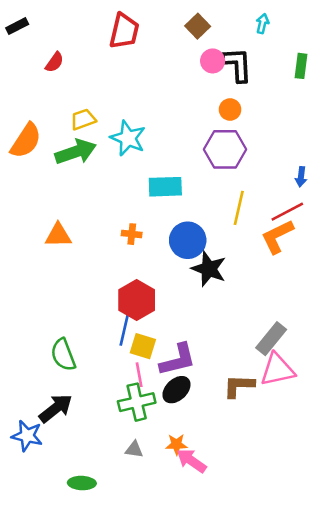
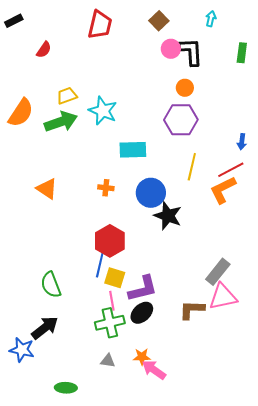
orange triangle: (58, 235) -> (47, 189), turned 35

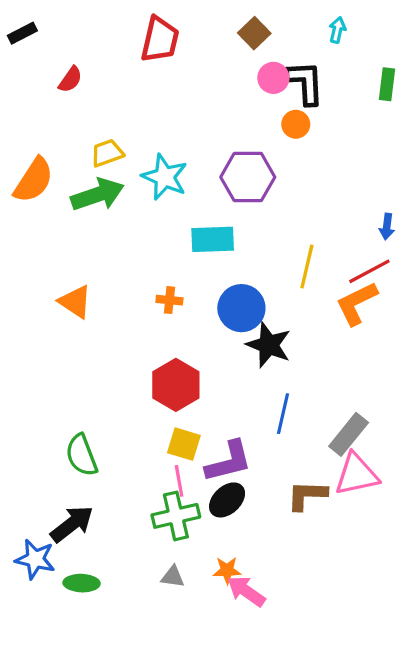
orange circle: (185, 88) -> (296, 124), moved
purple hexagon: (181, 120) -> (248, 177), moved
blue line: (100, 265) -> (283, 414), moved
green ellipse: (66, 388) -> (82, 583), moved

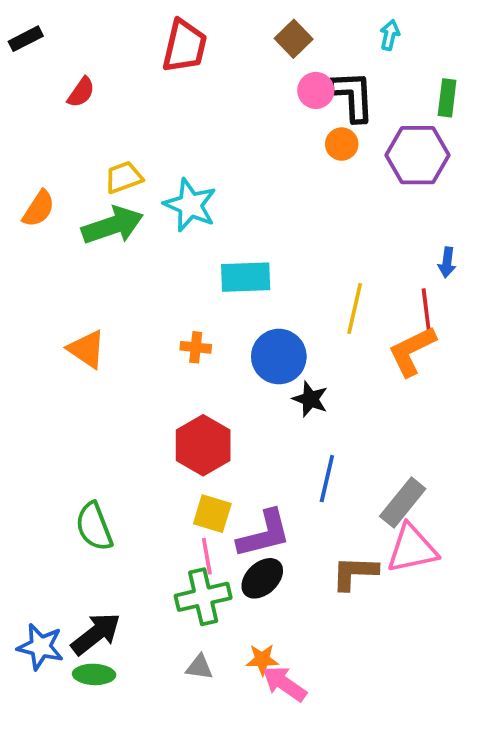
purple hexagon: (248, 177) -> (417, 155), moved
orange semicircle: (34, 180) -> (39, 209), size x0.7
red line: (369, 271) -> (427, 314), turned -69
black star: (269, 345) -> (310, 399), size x0.7
black arrow: (72, 524) -> (96, 634), moved

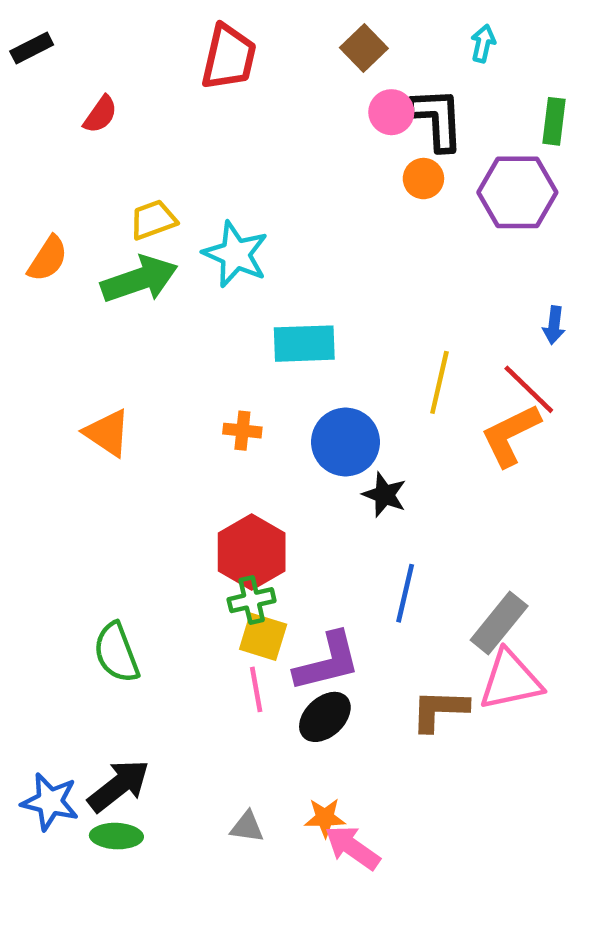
red line: (427, 314) -> (529, 389), turned -39
green cross: (203, 597) -> (252, 600), moved, size x0.7

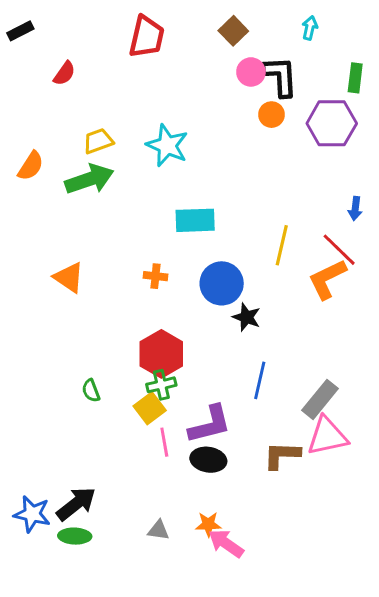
cyan star: (236, 254) -> (167, 145), moved
yellow square: (263, 637) -> (150, 408), moved, turned 36
green semicircle: (116, 653) -> (91, 391), moved, size x0.6
black ellipse: (325, 717) -> (208, 460), turned 52

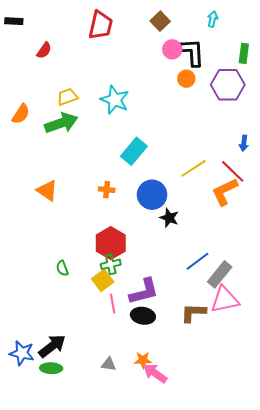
black rectangle: (20, 31) -> (14, 21), turned 30
cyan rectangle: (195, 220) -> (134, 151), turned -48
yellow line: (282, 245) -> (193, 168), turned 44
blue line: (260, 380) -> (197, 261), moved, turned 40

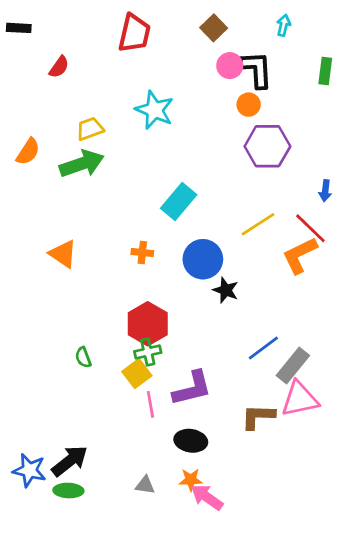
purple hexagon: (228, 85) -> (267, 146), moved
cyan star: (115, 100) -> (154, 110), moved
black ellipse: (143, 316) -> (191, 441), moved

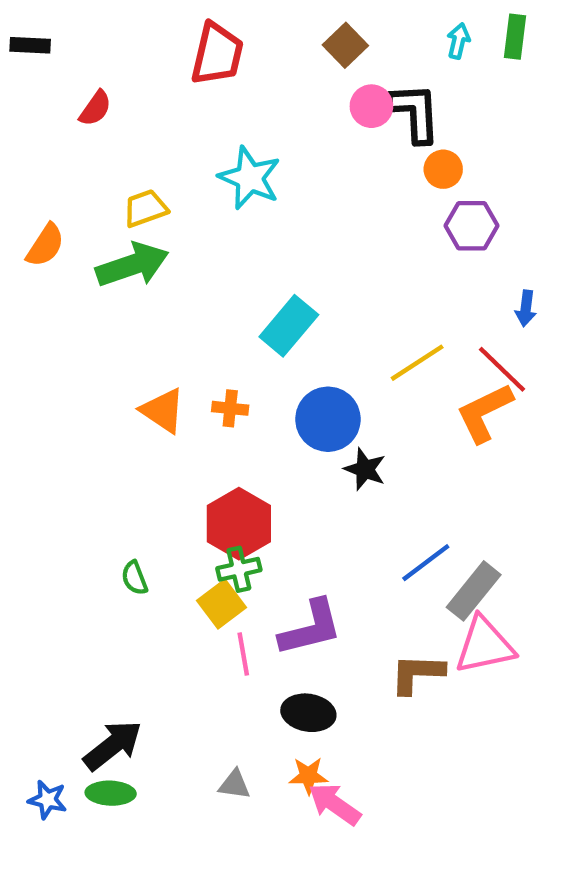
green rectangle: (325, 71) -> (515, 37), moved
orange circle: (249, 105) -> (443, 169), moved
purple hexagon: (267, 146) -> (471, 226), moved, size x0.7
orange triangle: (63, 254) -> (163, 411), moved
blue star: (29, 470) -> (48, 800), moved, size x0.7

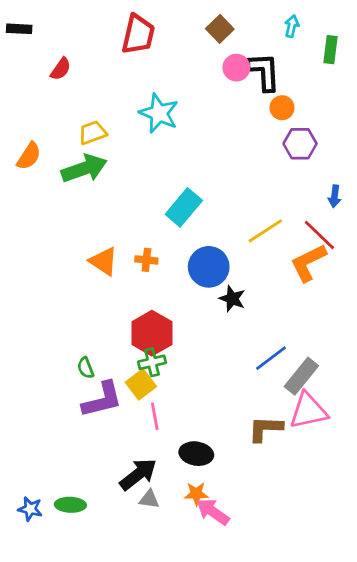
green rectangle: (515, 37) -> (330, 50), moved
purple L-shape: (311, 628) -> (102, 400), moved
black arrow: (113, 745) -> (138, 474), moved

